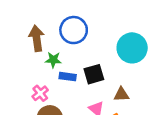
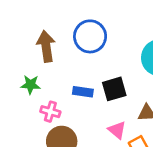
green star: (53, 60) -> (30, 85), moved
pink cross: (40, 93) -> (50, 112), turned -35

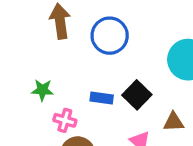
brown arrow: (46, 46) -> (60, 21), moved
black square: (114, 89) -> (137, 95), turned -30

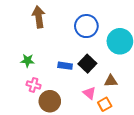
blue circle: (110, 36) -> (86, 26), moved
pink cross: (65, 120) -> (34, 85), moved

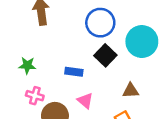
black square: (87, 64) -> (105, 55), moved
pink triangle: (89, 93) -> (85, 101), moved

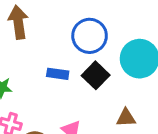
blue rectangle: (74, 72) -> (58, 74), moved

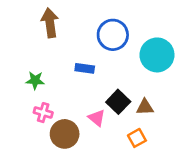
black square: (96, 75) -> (118, 102), moved

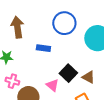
brown arrow: (50, 23) -> (17, 27), moved
brown triangle: (145, 107) -> (88, 77), turned 32

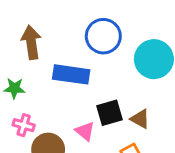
blue rectangle: (43, 48) -> (71, 74), size x1.6
black square: (68, 73) -> (109, 113), turned 30

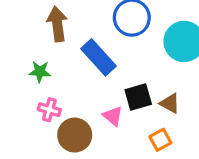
blue rectangle: (71, 74) -> (99, 57), turned 40

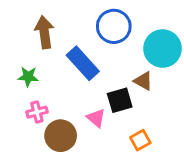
brown triangle: (170, 103) -> (143, 81), moved
pink cross: (49, 110) -> (37, 112), turned -30

